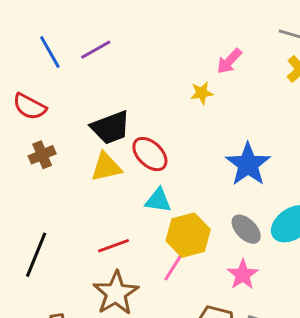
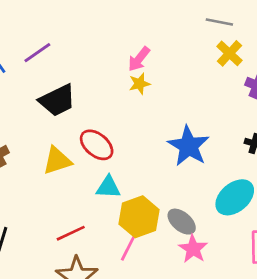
pink arrow: (229, 61) -> (139, 59), moved
black trapezoid: (111, 127) -> (57, 100), moved
gray ellipse: (246, 229) -> (182, 222), moved

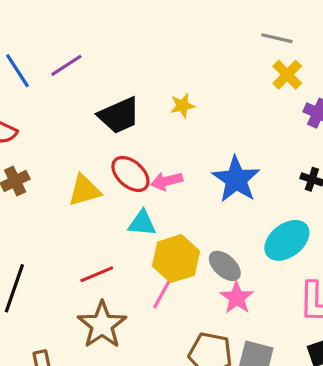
pink arrow: (139, 59) -> (167, 181), moved, turned 36
black trapezoid: (57, 100) -> (119, 115), moved

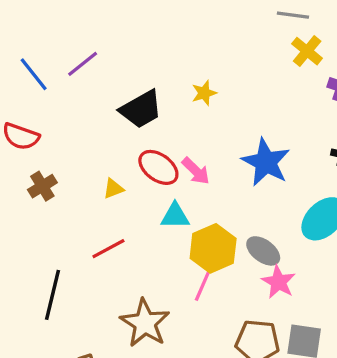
pink arrow: (167, 181) -> (196, 171), turned -116
yellow triangle: (84, 190) -> (113, 189), size x0.6
red line: (97, 274) -> (108, 249), moved

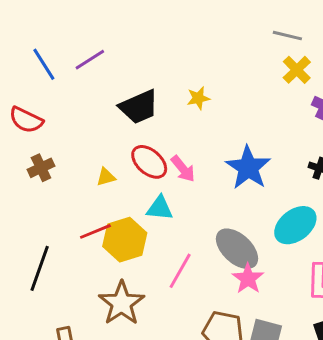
yellow hexagon: (213, 248) -> (125, 240), moved
gray ellipse: (263, 251) -> (237, 249), size x1.4

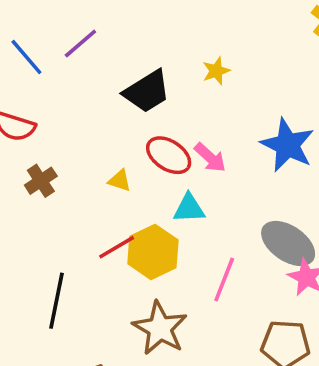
yellow triangle: (106, 177) -> (120, 181), turned 42

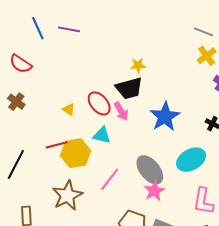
purple line: (80, 44) -> (69, 29), turned 35
black trapezoid: (147, 91) -> (129, 88), moved
brown cross: (41, 181) -> (16, 102), moved, turned -36

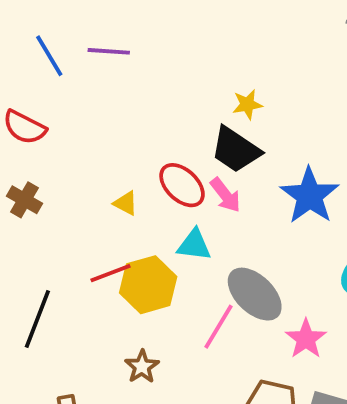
black trapezoid: (129, 88) -> (235, 150), turned 56
gray ellipse: (150, 170) -> (255, 294), moved
brown star: (67, 195) -> (142, 367), size x0.6

